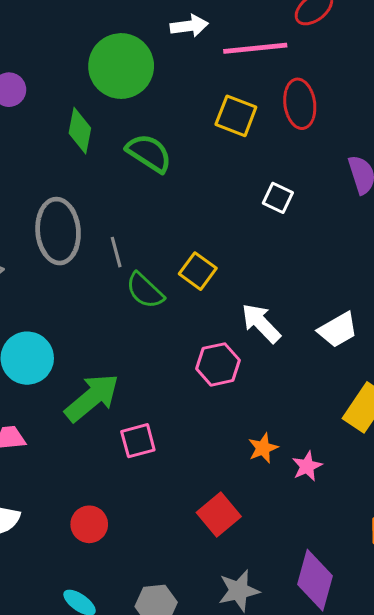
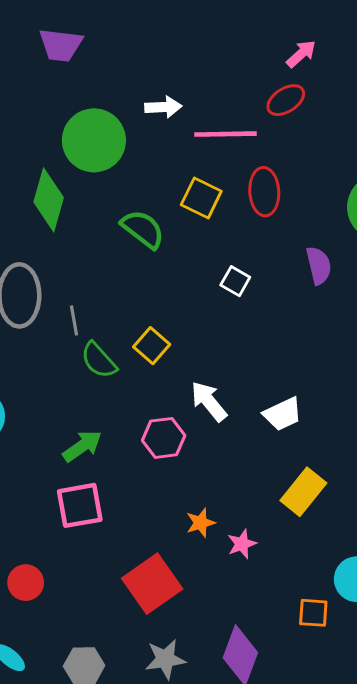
green diamond: (80, 131) -> (49, 200), size x1.4
green semicircle: (149, 153) -> (143, 229), moved
green arrow: (92, 398) -> (82, 446), moved, size x0.7
pink square: (138, 441) -> (80, 505), size x1.4
red square: (219, 514) -> (152, 584), size x1.4

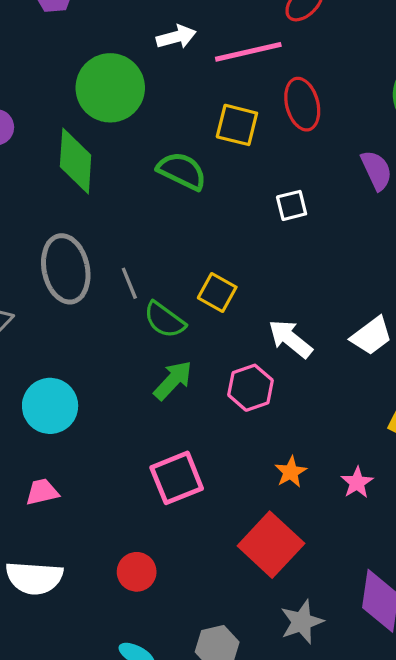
white square: (235, 281) -> (292, 205), turned -32
green arrow: (82, 446) -> (173, 380), moved
orange star: (201, 523) -> (291, 472), moved

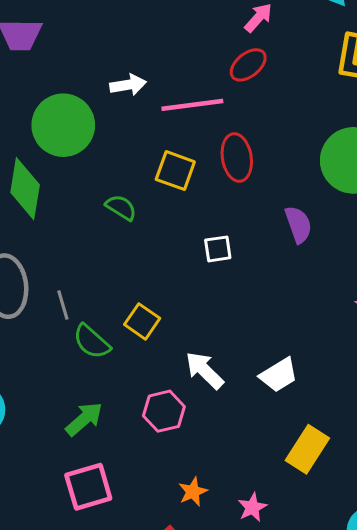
green semicircle: (182, 171) -> (121, 207), size x0.7
green arrow: (173, 380) -> (84, 419), moved

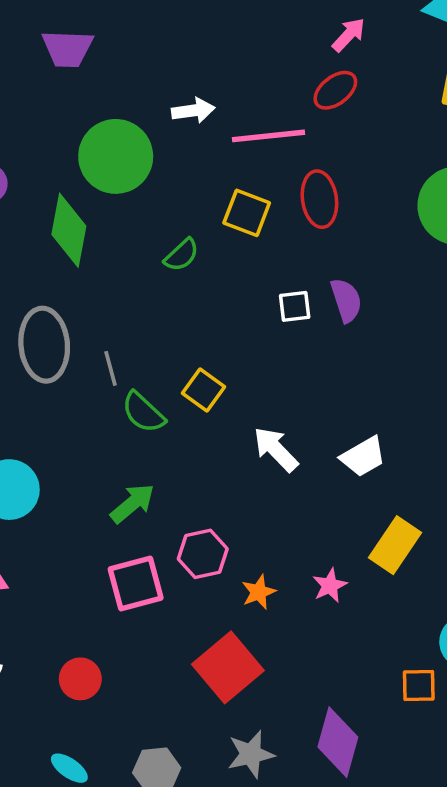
green semicircle: (121, 207) -> (182, 255), turned 104
purple semicircle: (298, 225) -> (346, 300), moved
pink hexagon: (164, 411) -> (203, 554), moved
pink star: (252, 507) -> (330, 585), moved

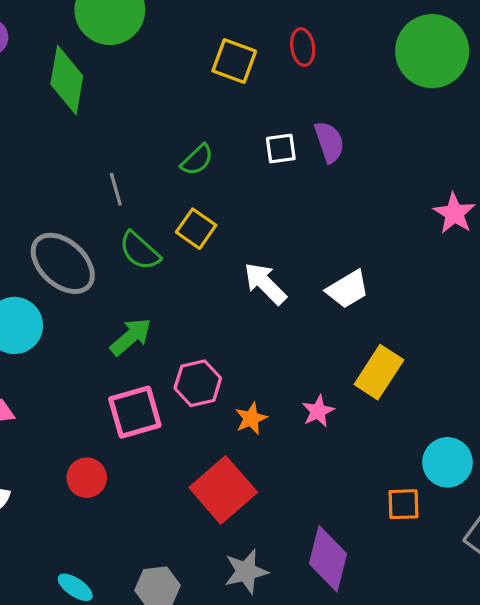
red ellipse: (319, 199) -> (303, 47), size x0.7
green semicircle: (182, 255) -> (197, 160), moved
gray ellipse: (44, 345) -> (63, 263), moved, turned -42
gray line: (110, 368) -> (116, 189), moved
red circle: (80, 679) -> (87, 478), moved

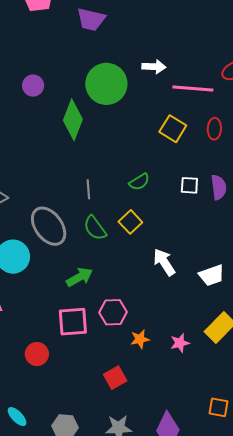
red square: (223, 490) -> (115, 378), size x0.6

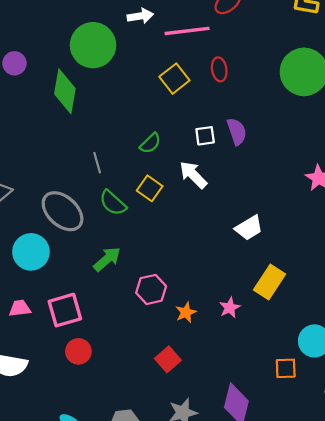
yellow square: (173, 129) -> (174, 79), turned 32
white arrow: (164, 262) -> (193, 175), moved
pink square: (73, 322) -> (65, 310), moved

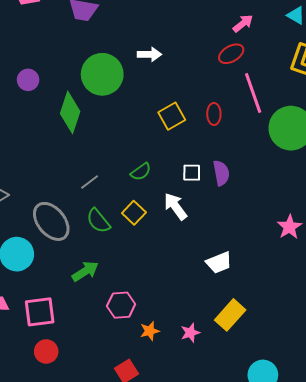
pink line: (187, 31) -> (253, 93), moved, turned 69
gray line: (97, 163) -> (90, 182), turned 60

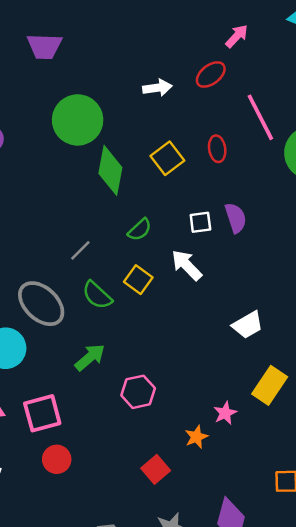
white arrow: (149, 54) -> (157, 88), moved
red ellipse: (231, 54) -> (211, 75), moved
green diamond: (70, 112) -> (110, 170), moved
orange star: (150, 331) -> (196, 437), moved

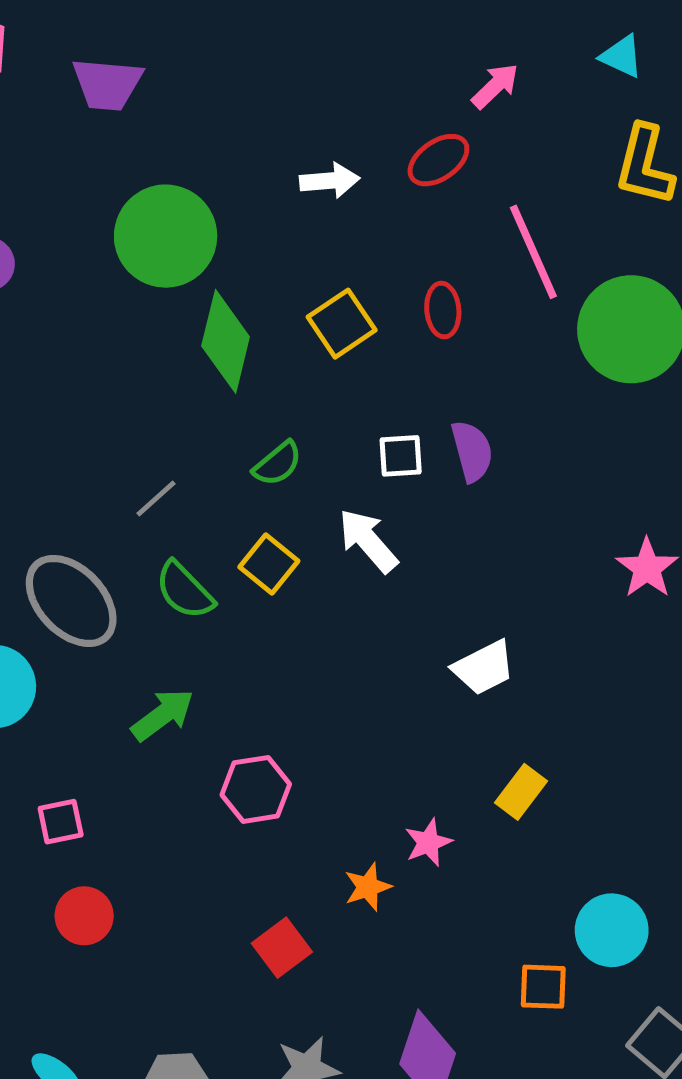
yellow rectangle: (270, 385) -> (521, 792), size x0.7
pink square: (42, 413) -> (61, 822), size x0.6

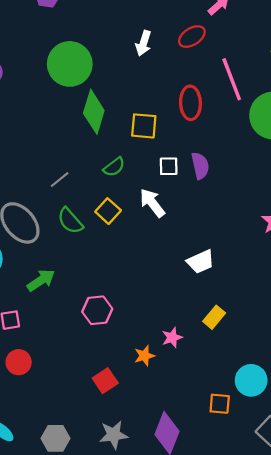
white arrow: (330, 181) -> (143, 43), turned 110
red ellipse: (443, 310) -> (190, 103), size x1.4
yellow square: (342, 324) -> (144, 126), moved, turned 36
green arrow: (163, 715) -> (41, 280), moved

